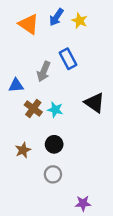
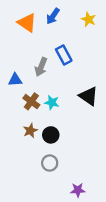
yellow star: (80, 21) -> (89, 19), moved
brown star: (23, 150) -> (30, 131), moved

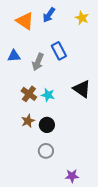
blue triangle: (15, 80) -> (14, 56), moved

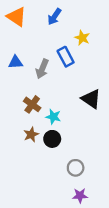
yellow star: (82, 18) -> (82, 38), moved
orange triangle: (25, 21) -> (17, 17), moved
cyan star: (48, 95) -> (53, 117), moved
gray circle: (46, 151) -> (76, 168), moved

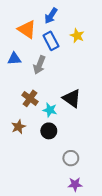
orange triangle: (17, 17) -> (27, 29), moved
blue rectangle: (66, 57) -> (51, 41), moved
black triangle: (91, 99) -> (72, 98), moved
brown star: (31, 134) -> (18, 127), moved

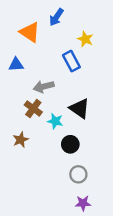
blue rectangle: (51, 41) -> (71, 61), moved
gray arrow: (39, 65) -> (44, 87), moved, turned 54
black circle: (49, 131) -> (70, 144), moved

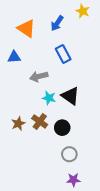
blue arrow: (56, 17) -> (57, 23), moved
yellow star: (85, 39) -> (83, 11), moved
brown cross: (33, 108) -> (40, 121), moved
cyan star: (55, 121) -> (49, 98), moved

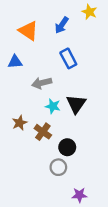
black triangle: (70, 96) -> (76, 104), turned 30
brown star: (18, 124) -> (20, 123), moved
black circle: (62, 128) -> (67, 147), moved
gray circle: (69, 154) -> (58, 167), moved

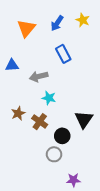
yellow star: (89, 12) -> (83, 20), moved
orange triangle: (28, 31) -> (26, 28), turned 36
blue triangle: (15, 62) -> (12, 65), moved
black triangle: (76, 104) -> (84, 119), moved

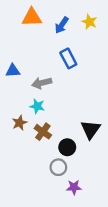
orange triangle: (26, 28) -> (32, 17), moved, turned 48
cyan star: (49, 98) -> (37, 106), moved
purple star: (73, 180) -> (74, 187), moved

